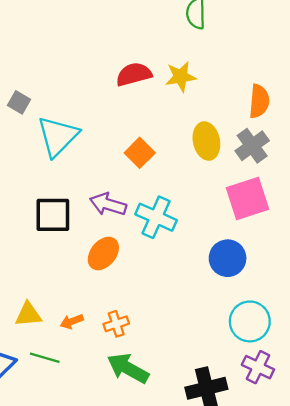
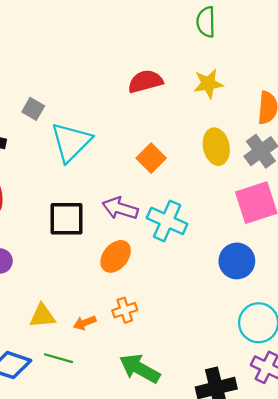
yellow star: (181, 77) -> (208, 84), moved
orange cross: (116, 324) -> (125, 310), moved

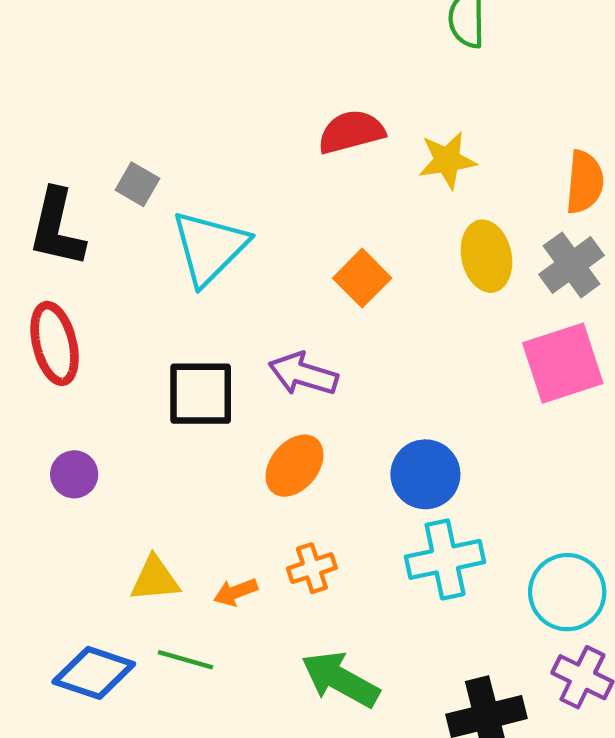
yellow star: (208, 84) -> (447, 160), moved
cyan cross: (167, 221) -> (445, 559), moved, turned -36
blue circle: (237, 261) -> (425, 474), moved

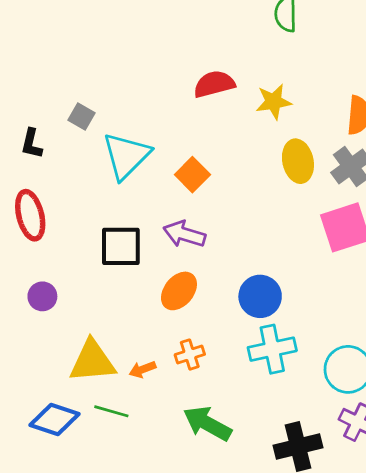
black L-shape: (57, 228) -> (32, 144), size x0.6
orange square: (362, 278) -> (192, 175), moved
yellow triangle: (155, 579) -> (92, 361), size x1.5

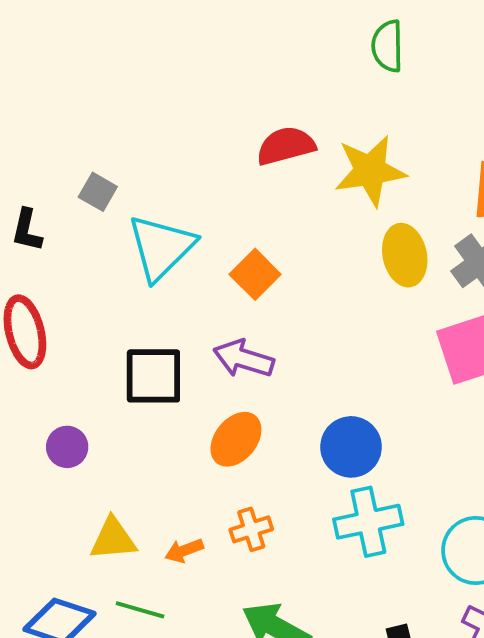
yellow star: (274, 102) -> (370, 171), size x1.4
purple circle: (42, 296) -> (67, 447), moved
yellow triangle: (92, 361) -> (113, 539), size x0.7

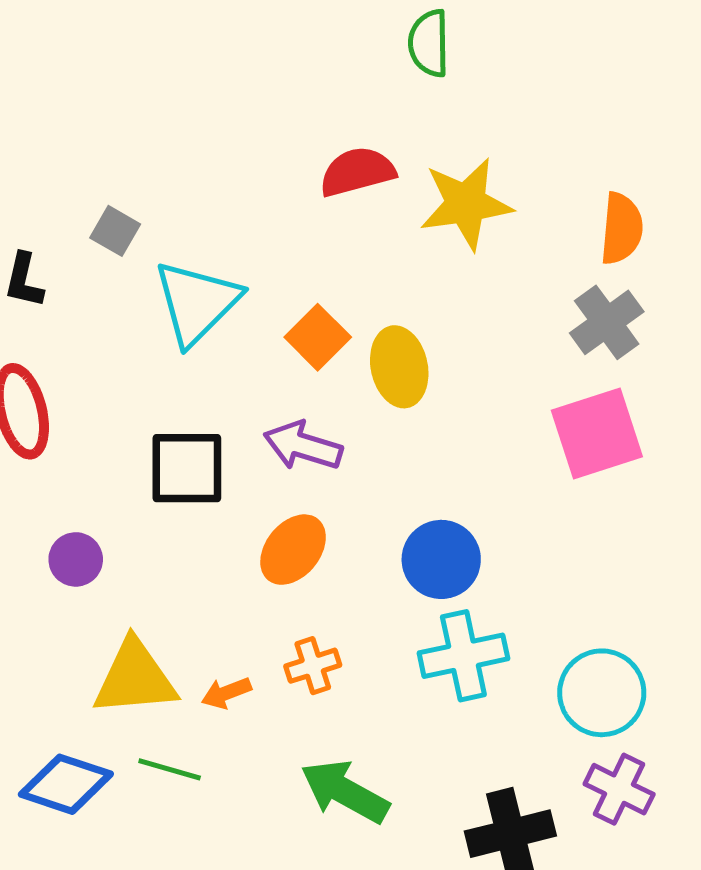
green semicircle: (387, 46) -> (429, 43), moved
yellow ellipse: (405, 255) -> (399, 367), moved
yellow triangle: (113, 539) -> (135, 678), size x1.4

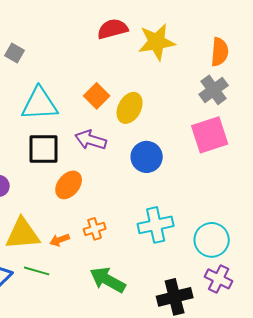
cyan triangle: (197, 303) -> (40, 104), moved, turned 42
yellow ellipse: (399, 367) -> (130, 108), turned 40
orange ellipse: (293, 550) -> (69, 185), moved
blue circle: (441, 559) -> (147, 157), moved

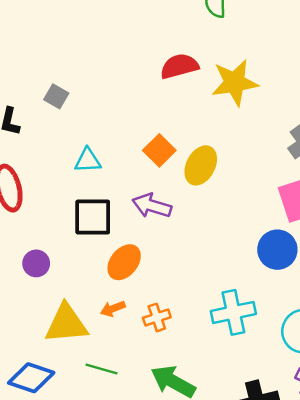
cyan triangle: (40, 104) -> (88, 160), size x0.6
blue circle: (147, 157) -> (277, 250), moved
orange arrow: (60, 240) -> (113, 309), moved
green line: (37, 271) -> (101, 369), moved

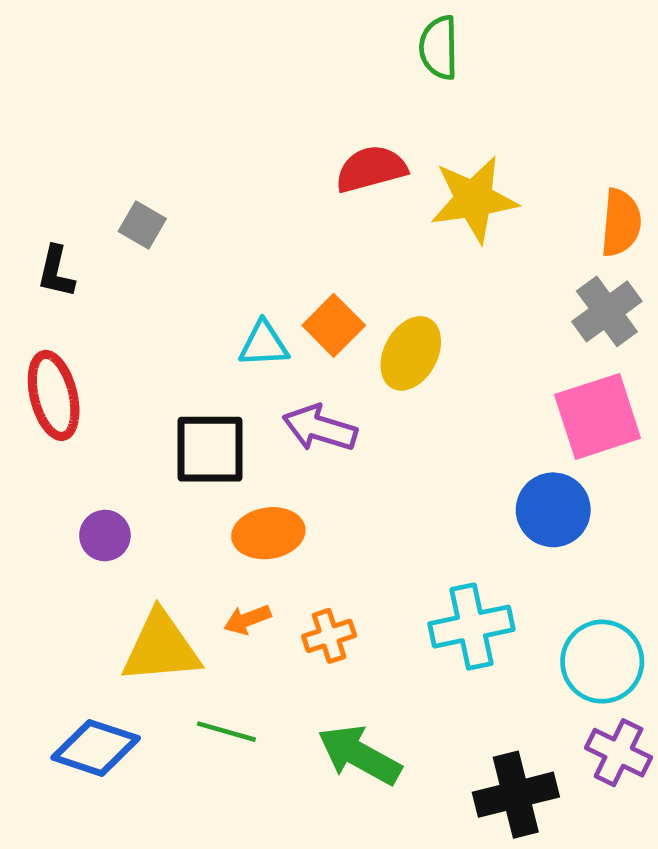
cyan triangle: (88, 160) -> (264, 344), moved
orange ellipse: (124, 262) -> (268, 533), turned 42

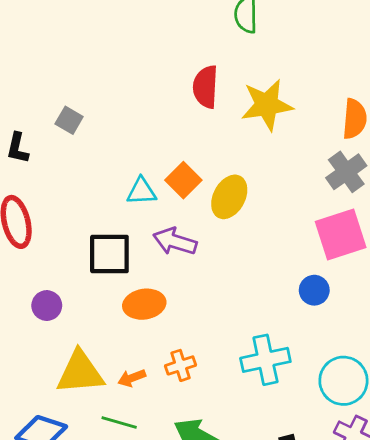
red semicircle: (371, 169) -> (206, 87), turned -72
blue circle: (553, 510) -> (314, 290), size x0.7
orange arrow: (247, 620) -> (132, 378), moved

